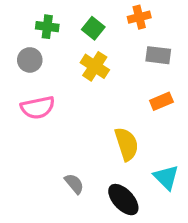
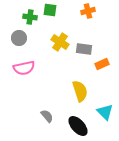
green square: (93, 28) -> (50, 10), moved, turned -32
gray rectangle: (158, 55) -> (84, 49), moved

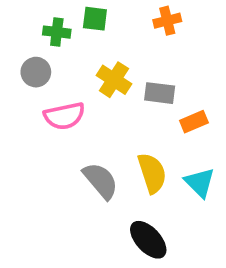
pink semicircle: (24, 68) -> (64, 116), moved
cyan triangle: (105, 112) -> (200, 183), moved
gray semicircle: (47, 116) -> (101, 181), moved, size x1.5

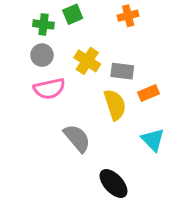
green square: (95, 19) -> (73, 14), turned -30
gray circle: (36, 72) -> (42, 55), moved
yellow semicircle: (152, 173) -> (115, 105), moved

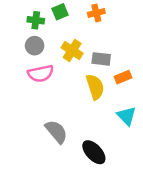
orange cross: (128, 16) -> (96, 13), moved
gray semicircle: (77, 138) -> (56, 132), moved

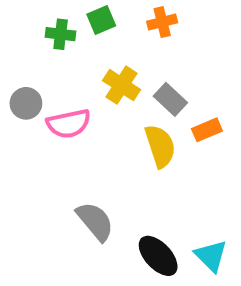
gray circle: (35, 46) -> (26, 103), moved
gray rectangle: (101, 59) -> (170, 99), turned 36
cyan triangle: (127, 116) -> (211, 256), moved

